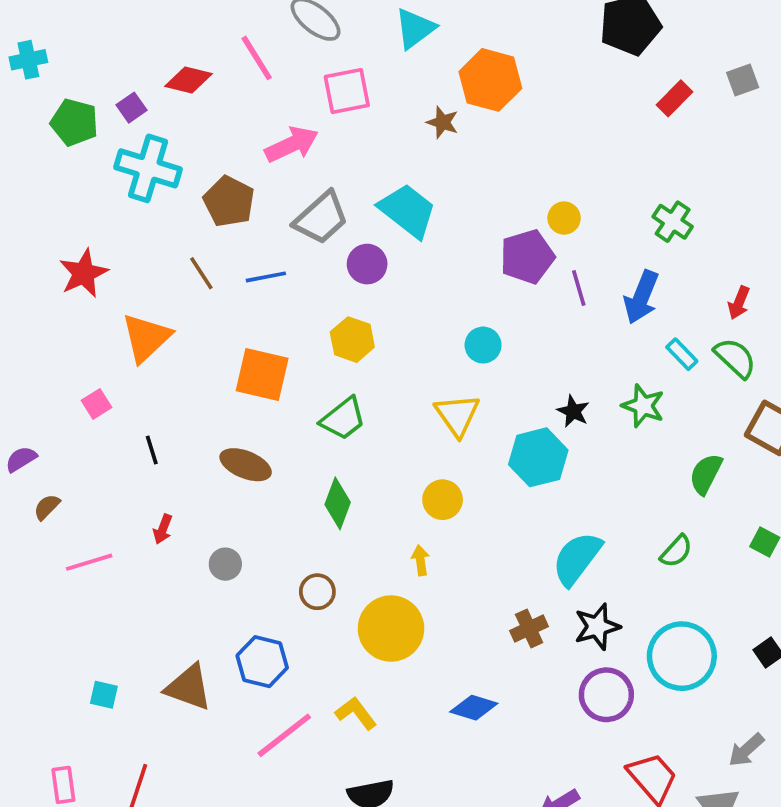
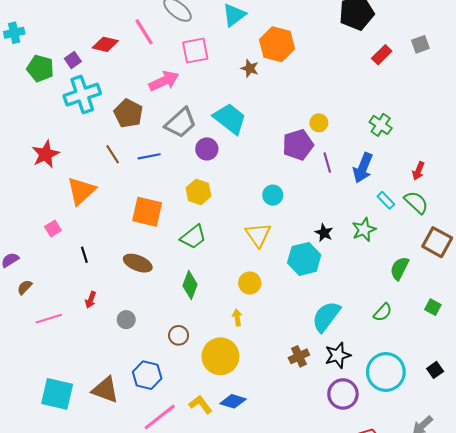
cyan cross: (148, 168) -> (82, 95), turned -36
green star: (643, 406) -> (364, 230), turned 30
cyan square: (104, 695) -> (57, 394), size x2.0
blue diamond: (474, 708) -> (233, 401), moved

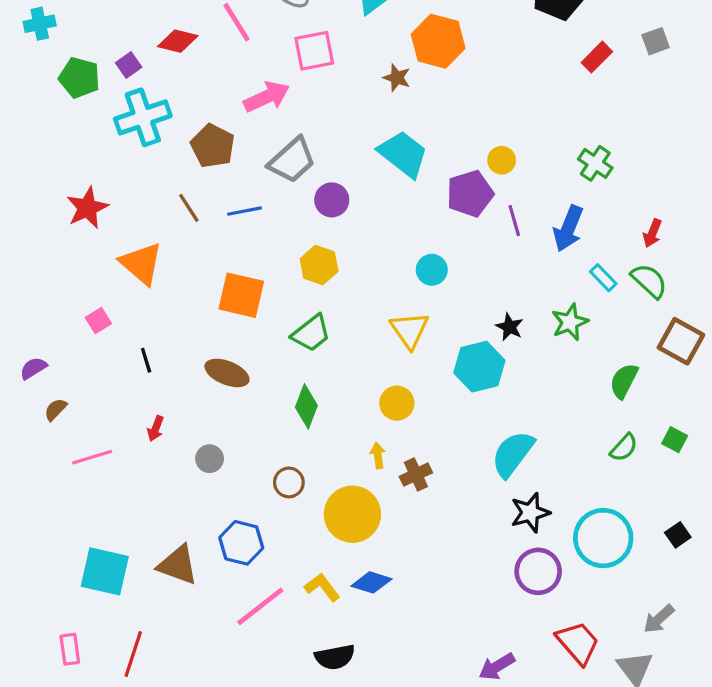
cyan trapezoid: (230, 119) -> (403, 154), moved
orange triangle: (81, 191) -> (141, 263), turned -36
green semicircle: (383, 312) -> (624, 448), moved
brown cross: (299, 356) -> (416, 475), moved

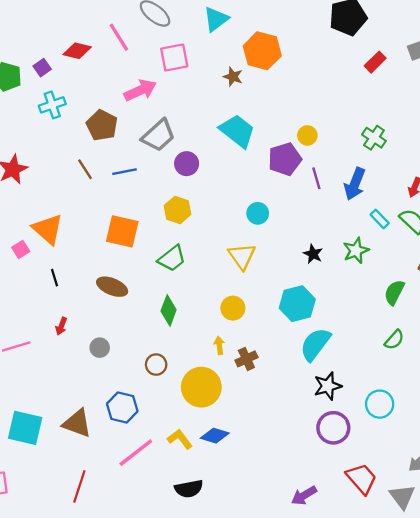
cyan cross: (143, 117) -> (52, 105), size x0.7
orange triangle: (141, 263) -> (48, 229), moved
cyan hexagon: (479, 367) -> (297, 304), moved
cyan circle: (603, 538) -> (380, 404), size x0.7
red line: (133, 654) -> (79, 486), moved

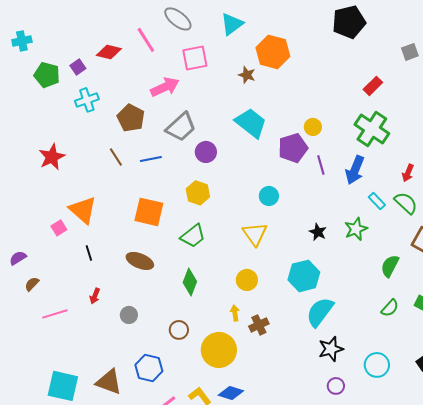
red rectangle: (375, 62) -> (373, 86), moved
green cross: (374, 138) -> (372, 129), size x1.6
purple circle: (333, 428) -> (336, 386), size x0.6

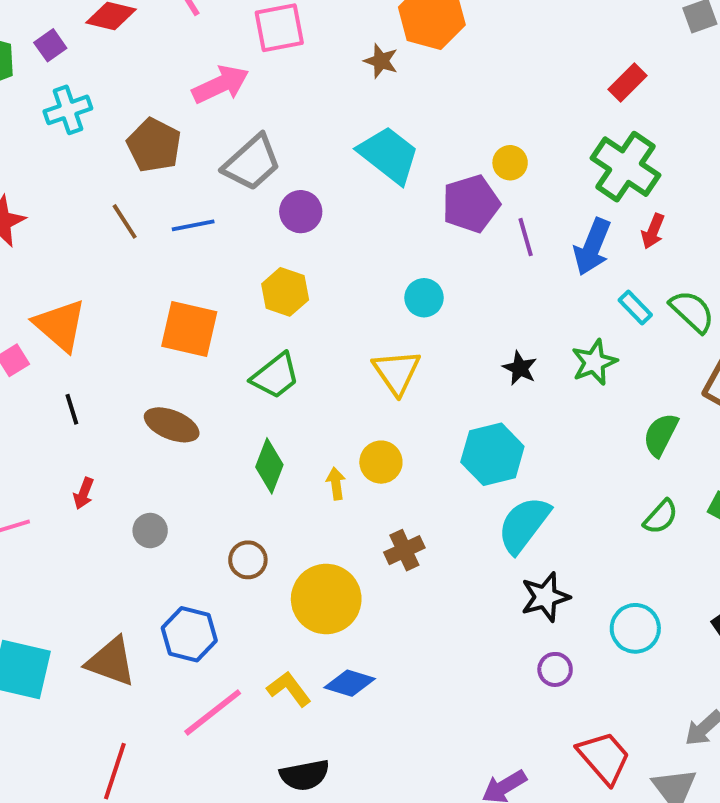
red arrow: (408, 173) -> (653, 231), moved
yellow arrow: (235, 313) -> (336, 484), moved

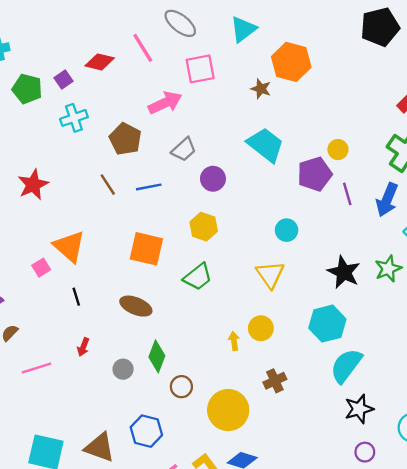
gray trapezoid: (252, 163) -> (184, 150), size x0.7
black star: (520, 368) -> (344, 272), size x1.6
green diamond: (269, 466) -> (157, 356), moved

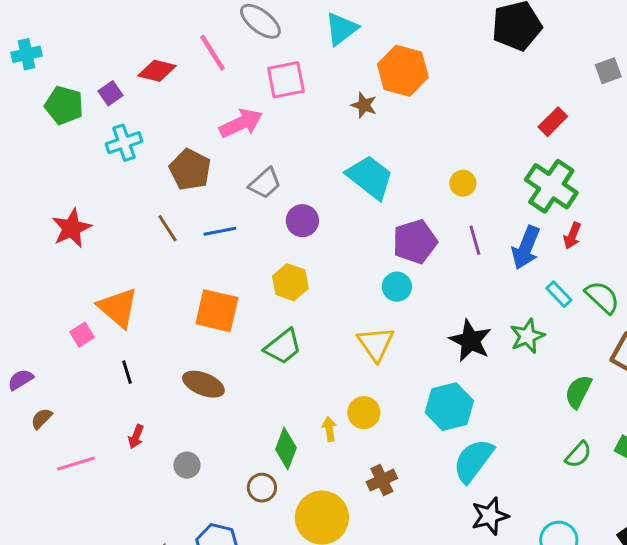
purple pentagon: (315, 174) -> (415, 242), moved
green diamond: (157, 356) -> (286, 449), moved

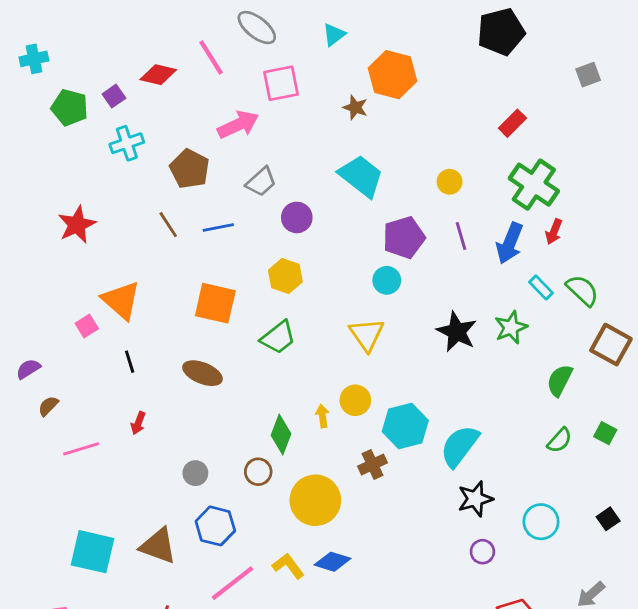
cyan triangle: (341, 29) -> (334, 35), size x0.7
red rectangle: (553, 122) -> (512, 123), moved
cyan hexagon: (449, 407) -> (405, 426), moved
gray circle: (187, 465) -> (195, 473), moved

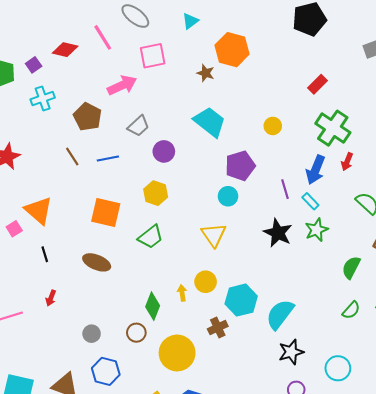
purple line: (461, 236) -> (285, 189), moved
cyan rectangle: (541, 287) -> (310, 201), moved

